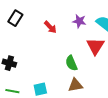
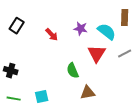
brown triangle: (75, 85) -> (88, 93), moved

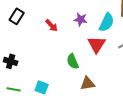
cyan semicircle: (107, 32) -> (107, 22), turned 78
cyan square: (42, 97) -> (42, 87), turned 32

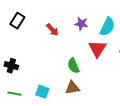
brown triangle: (88, 83) -> (72, 88), moved

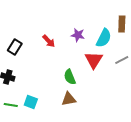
black rectangle: (17, 21) -> (15, 47), moved
cyan square: (42, 92) -> (31, 102), moved

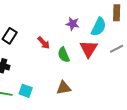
red arrow: (49, 41) -> (44, 43), moved
green semicircle: (70, 77) -> (64, 55), moved

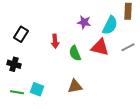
red arrow: (44, 43) -> (55, 41), turned 40
red triangle: (89, 49) -> (100, 47), turned -48

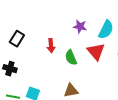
red triangle: (100, 47) -> (96, 52), turned 36

